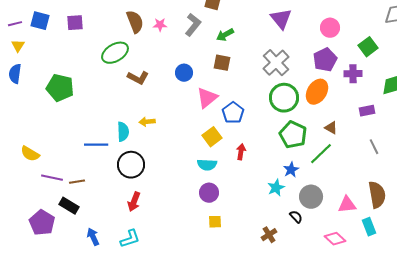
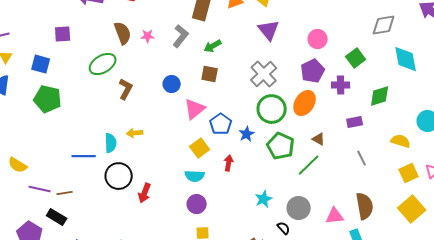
blue square: (40, 21) -> (41, 64), moved
brown L-shape: (138, 78) -> (126, 89), turned -90
blue star: (291, 170) -> (247, 134), moved
red arrow: (134, 202) -> (145, 193), moved

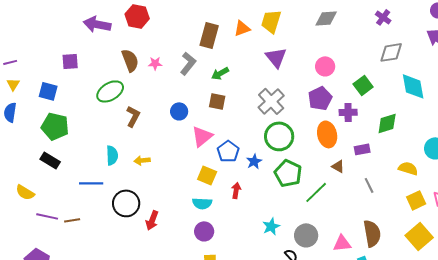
orange ellipse: (305, 103) -> (327, 134), moved, turned -45
brown triangle: (319, 139) -> (338, 166), moved
cyan semicircle: (111, 143) -> (112, 155), moved
yellow square: (200, 148) -> (207, 175), turned -30
black rectangle: (57, 217) -> (50, 160), moved

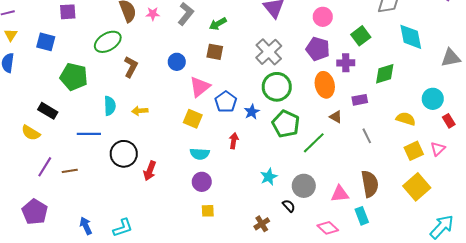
purple pentagon: (320, 98) -> (318, 49), turned -30
green pentagon: (55, 126) -> (74, 77), moved
yellow square: (207, 175) -> (193, 119), moved
yellow semicircle: (25, 192) -> (31, 133), moved
purple line: (47, 216) -> (45, 167), turned -70

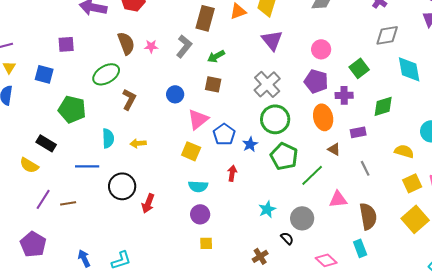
pink triangle: (340, 194) -> (338, 199), moved

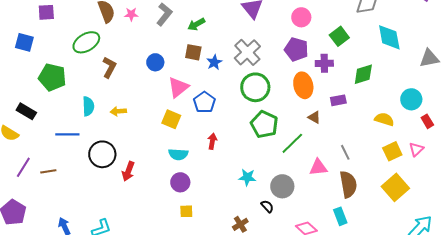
blue star: (250, 144) -> (214, 62), moved
gray line: (365, 168) -> (345, 152), moved
cyan star: (267, 209) -> (247, 177), turned 30

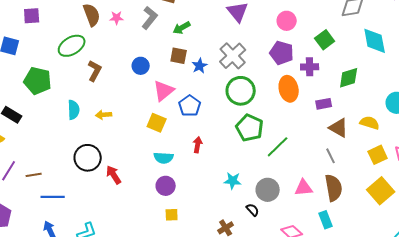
brown triangle: (314, 117) -> (339, 128), moved, size x1.5
blue line: (67, 134) -> (53, 197), moved
pink triangle: (318, 167) -> (304, 188), moved
red arrow: (128, 171) -> (114, 175), turned 126

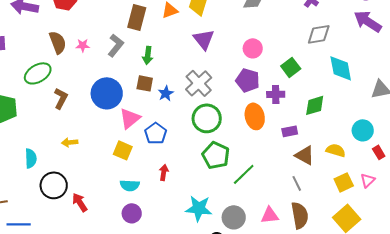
green arrow: (182, 28) -> (148, 55), turned -54
blue circle: (141, 66) -> (107, 93), size x1.8
cyan semicircle: (74, 110) -> (31, 158), moved
cyan star: (233, 181) -> (199, 208), size x1.5

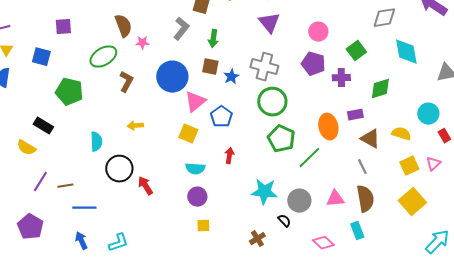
pink star: (83, 45) -> (142, 43), moved
gray cross: (199, 83) -> (264, 67), turned -32
orange ellipse: (255, 116) -> (328, 127), moved

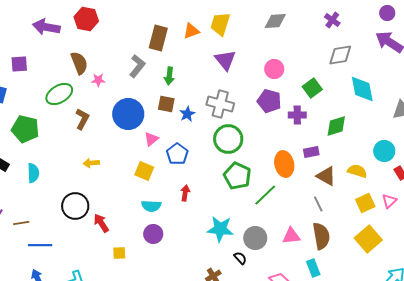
pink triangle: (195, 102) -> (151, 139), size x0.7
cyan semicircle: (96, 142) -> (33, 173), moved
yellow square: (203, 226) -> (119, 253), moved

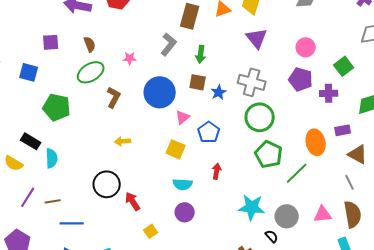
brown semicircle: (79, 63) -> (90, 44), moved, size x0.7
cyan semicircle: (33, 173) -> (52, 158), moved
yellow square: (119, 253) -> (151, 231), turned -32

